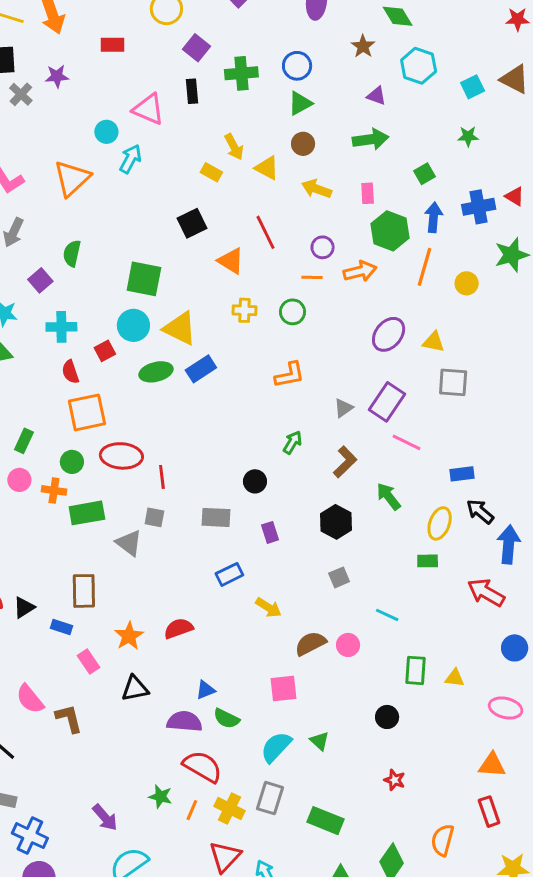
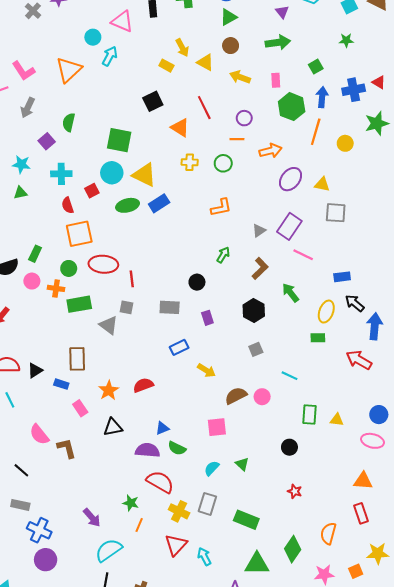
purple triangle: (377, 96) -> (282, 12), turned 32
orange arrow: (360, 271) -> (271, 151), moved
blue circle: (515, 648) -> (379, 415), moved
cyan semicircle: (276, 747) -> (212, 468), size x0.7
orange line: (192, 810) -> (139, 525), moved

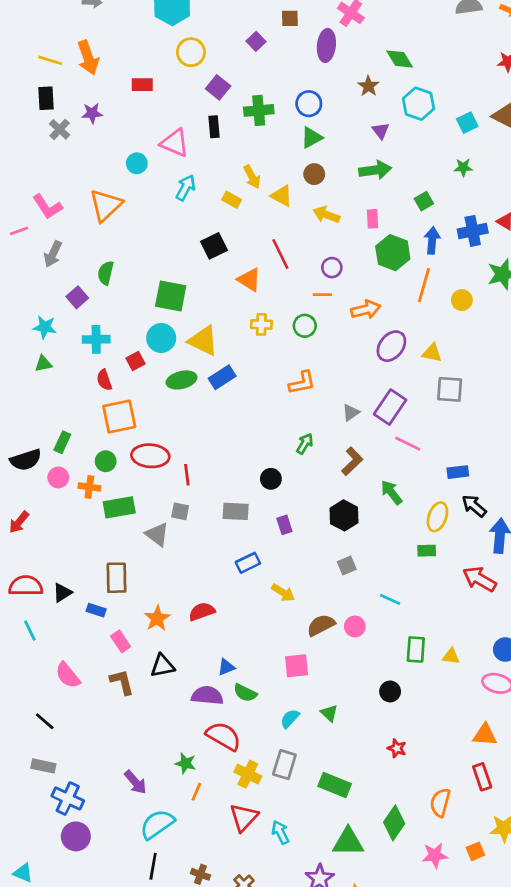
cyan arrow: (110, 56) -> (186, 188), moved
brown L-shape: (67, 448) -> (122, 682), moved

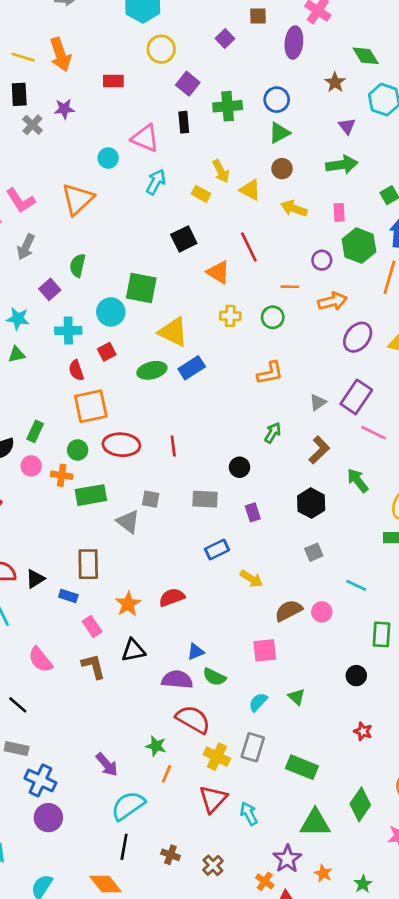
purple circle: (332, 268) -> (322, 260), moved
cyan circle: (161, 338) -> (111, 312), moved
red line: (187, 475) -> (173, 446), moved

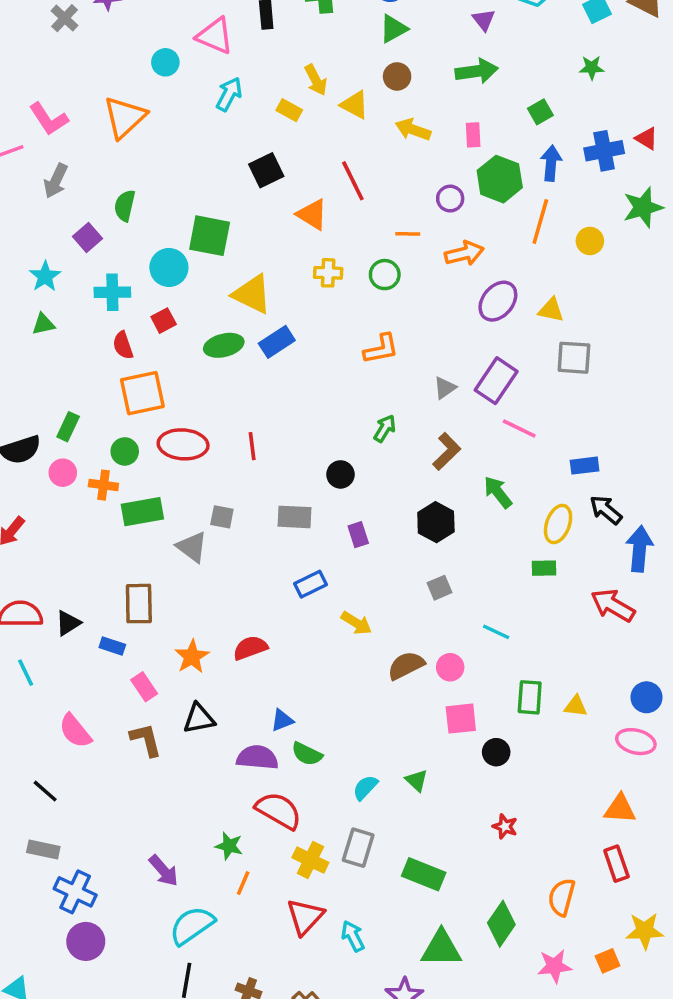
cyan star: (18, 319) -> (45, 276), turned 30
pink square: (265, 650) -> (461, 719), moved

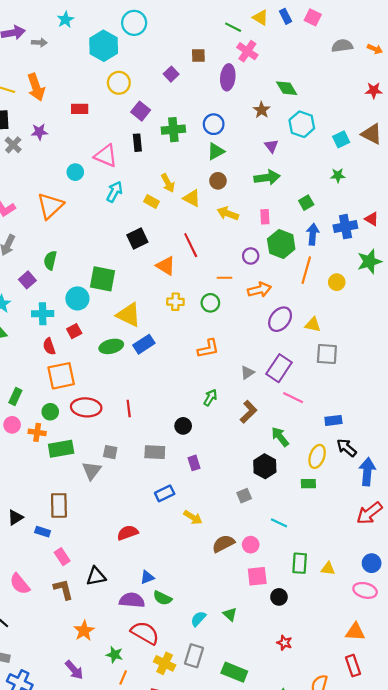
black hexagon: (436, 522) -> (265, 466), moved
gray triangle: (192, 547) -> (92, 471), turned 30
red arrow: (613, 605) -> (369, 513), moved, turned -68
orange star: (192, 657) -> (84, 631), moved

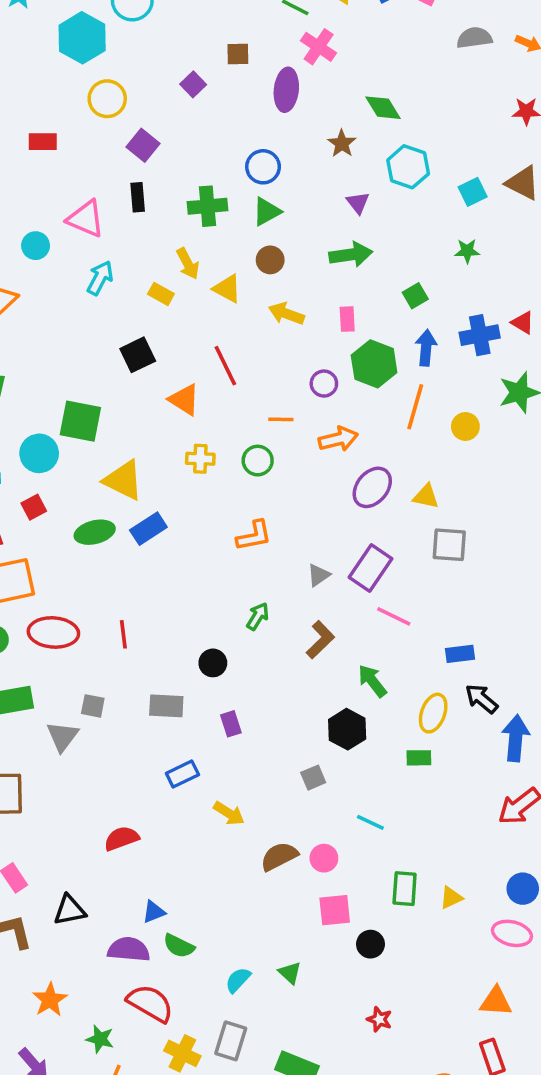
green cross: (173, 130) -> (207, 206), moved
yellow triangle: (328, 569) -> (451, 898), turned -32

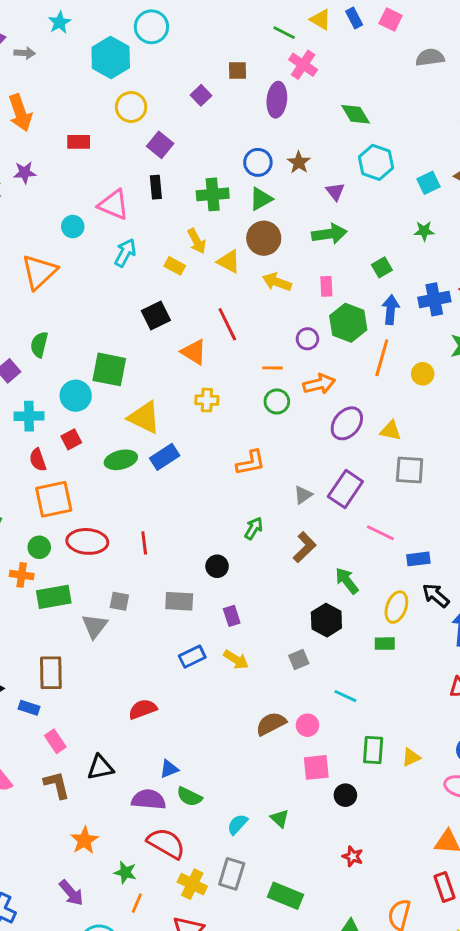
brown star: (342, 144) -> (299, 162), moved
brown circle: (270, 260) -> (264, 238), size x1.5
green circle: (258, 461) -> (277, 401), moved
pink line: (394, 616) -> (380, 533), moved
yellow arrow: (229, 813) -> (236, 660), moved

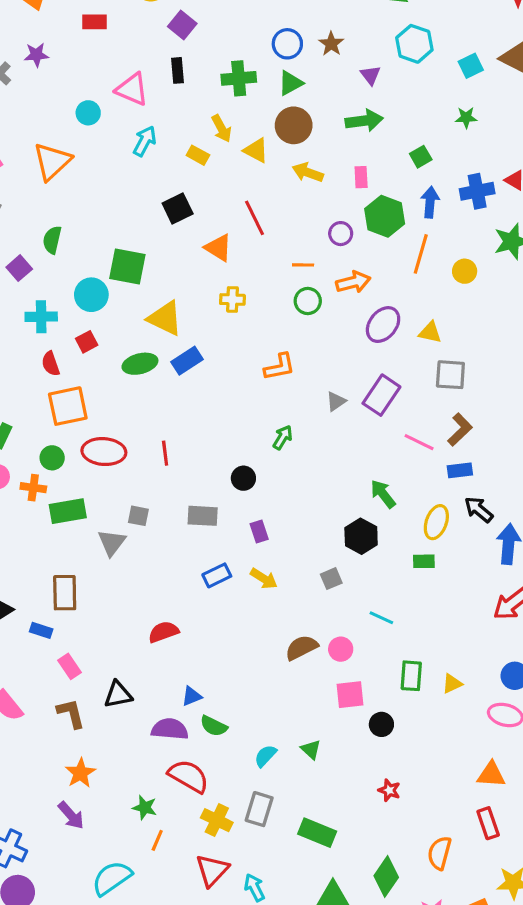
brown L-shape: (305, 547) -> (460, 430), moved
orange star: (84, 840) -> (80, 773), moved
purple arrow: (71, 893) -> (71, 815), moved

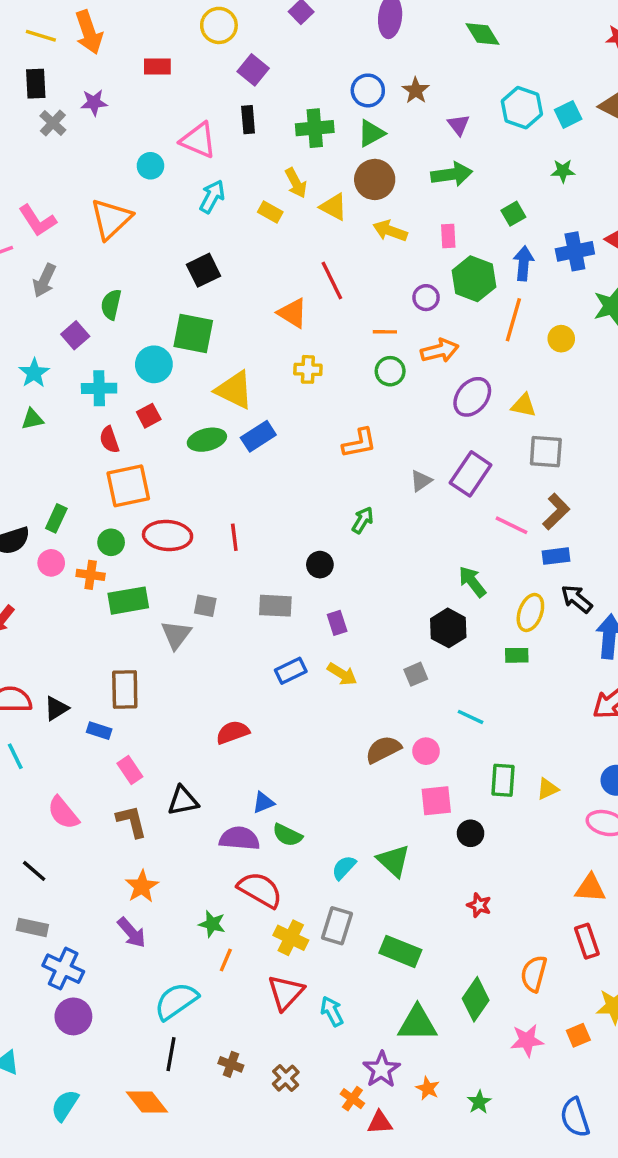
cyan hexagon: (414, 44) -> (522, 108), moved
black square: (178, 208) -> (204, 270), moved
green triangle: (311, 750) -> (394, 861), size x1.5

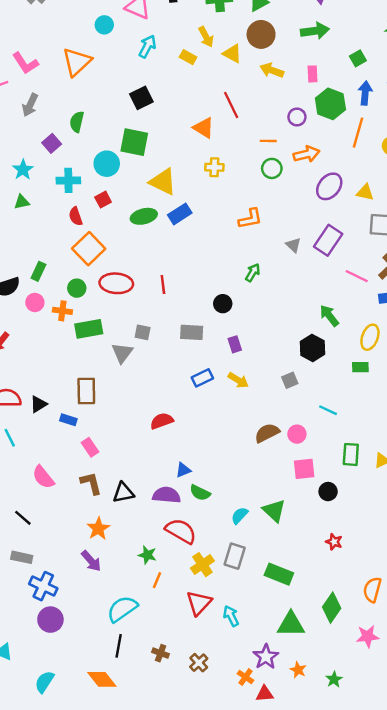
gray triangle: (421, 481) -> (293, 245), turned -42
orange square: (128, 486) -> (89, 249), turned -32
black triangle: (183, 801) -> (123, 493), moved
yellow cross: (291, 938) -> (202, 565), turned 30

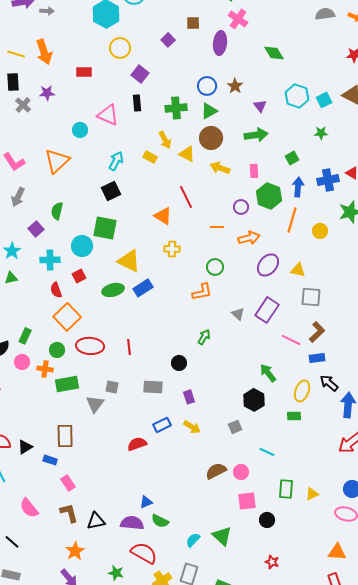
cyan arrow: (147, 46) -> (116, 161), moved
green circle: (272, 168) -> (215, 267), moved
red semicircle: (162, 421) -> (137, 444), moved

